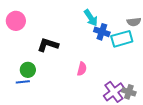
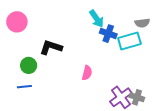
green circle: (28, 70) -> (29, 65), moved

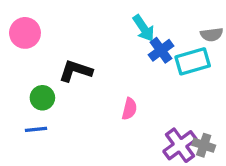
blue cross: (108, 34) -> (161, 50), turned 35

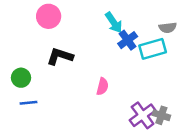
pink circle: (25, 33) -> (49, 16), moved
green circle: (42, 98) -> (21, 78), moved

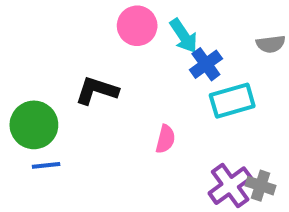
pink circle: (49, 16) -> (137, 26), moved
cyan rectangle: (153, 49) -> (232, 101), moved
green circle: (21, 78) -> (34, 125), size x1.5

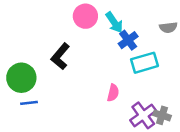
black L-shape: (97, 91) -> (60, 56), turned -68
pink semicircle: (165, 139) -> (113, 93), moved

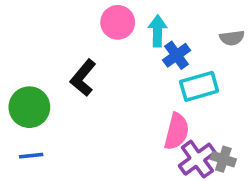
cyan arrow: (114, 22) -> (157, 31), turned -145
pink semicircle: (113, 93) -> (177, 131), moved, size x1.5
blue line: (29, 103) -> (31, 156), moved

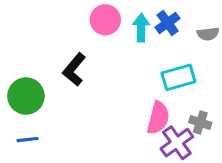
blue cross: (177, 55) -> (168, 23), moved
gray cross: (223, 159) -> (200, 122), moved

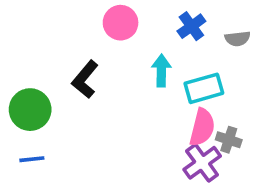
cyan arrow: (141, 28) -> (161, 71), moved
pink semicircle: (158, 118) -> (202, 127), moved

